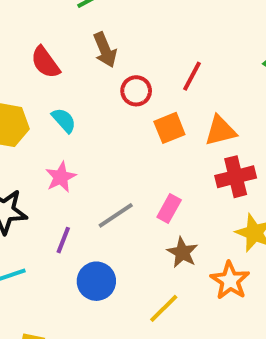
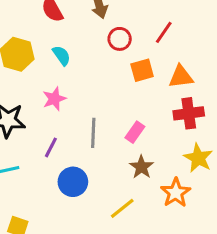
gray line: (116, 215) -> (93, 133), turned -60

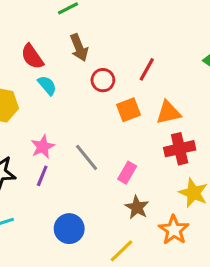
cyan semicircle: (62, 55) -> (47, 85), moved
gray line: (93, 133) -> (87, 157), moved, turned -36
purple line: (51, 147) -> (42, 176), moved

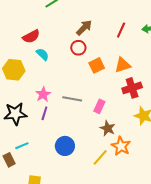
brown arrow: (79, 48) -> (84, 28), moved, turned -108
red semicircle: (32, 57) -> (31, 36), turned -78
red line: (147, 69) -> (121, 30), moved
gray line: (87, 157) -> (72, 99), turned -36
orange star: (174, 230) -> (121, 146), moved

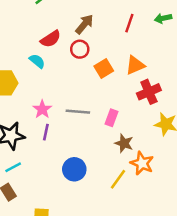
red semicircle: (31, 36) -> (51, 39), moved
cyan line: (22, 146) -> (13, 167), moved

